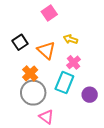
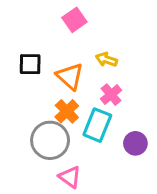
black square: (20, 42) -> (30, 64), turned 35
orange cross: (30, 73) -> (67, 111), moved

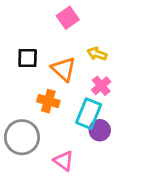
orange cross: (67, 111) -> (48, 101), moved, turned -30
gray circle: (50, 140) -> (22, 137), moved
purple circle: (135, 143) -> (100, 130), moved

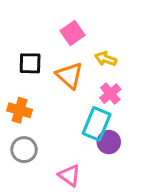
pink square: (68, 18) -> (72, 33), moved
orange cross: (48, 101) -> (19, 110), moved
gray circle: (22, 137) -> (24, 150), size x0.7

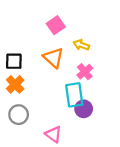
black square: (30, 63) -> (14, 61), moved
orange cross: (19, 110) -> (15, 84), turned 30
cyan rectangle: (97, 124) -> (74, 95), turned -30

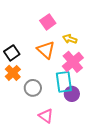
black square: (14, 61) -> (12, 53), turned -35
pink cross: (85, 72) -> (73, 62), size x1.5
gray circle: (19, 115) -> (33, 88), moved

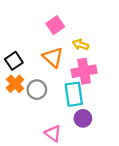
pink cross: (73, 62) -> (84, 71), turned 30
gray circle: (33, 88) -> (37, 90), moved
purple circle: (72, 94) -> (83, 118), moved

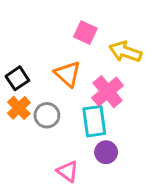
pink square: (55, 25) -> (85, 33), moved, turned -30
yellow arrow: (81, 45) -> (125, 52), moved, size x1.5
pink cross: (84, 71) -> (108, 92), turned -30

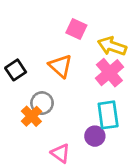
pink cross: (108, 92) -> (109, 73), moved
orange cross: (19, 108) -> (31, 116), moved
cyan rectangle: (94, 121) -> (108, 115), moved

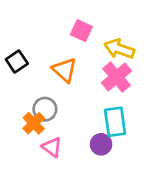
black square: (16, 70) -> (17, 61), moved
pink triangle: (61, 153) -> (52, 147), moved

